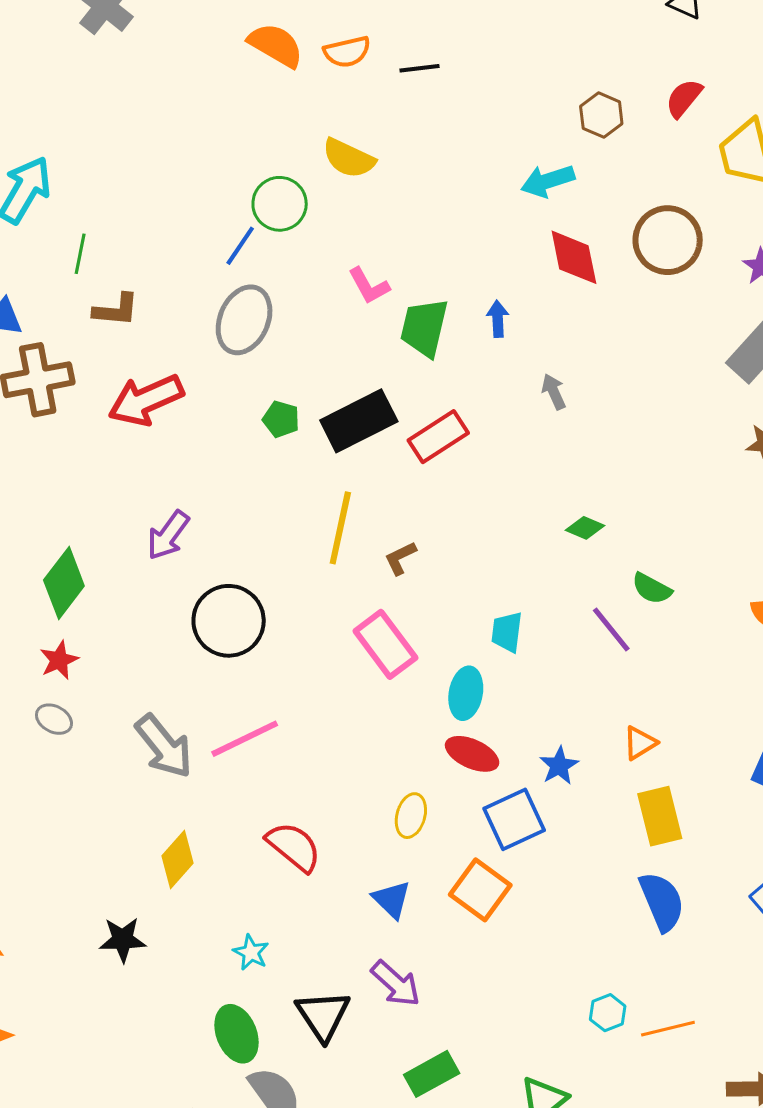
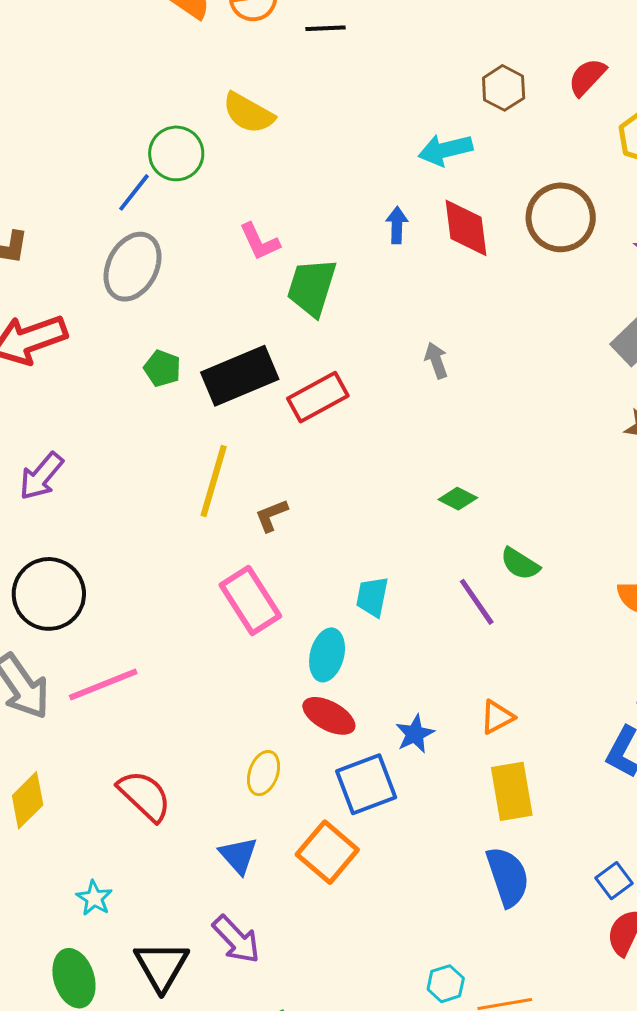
blue arrow: (498, 319) -> (397, 225), moved
black circle: (229, 621) -> (49, 594), moved

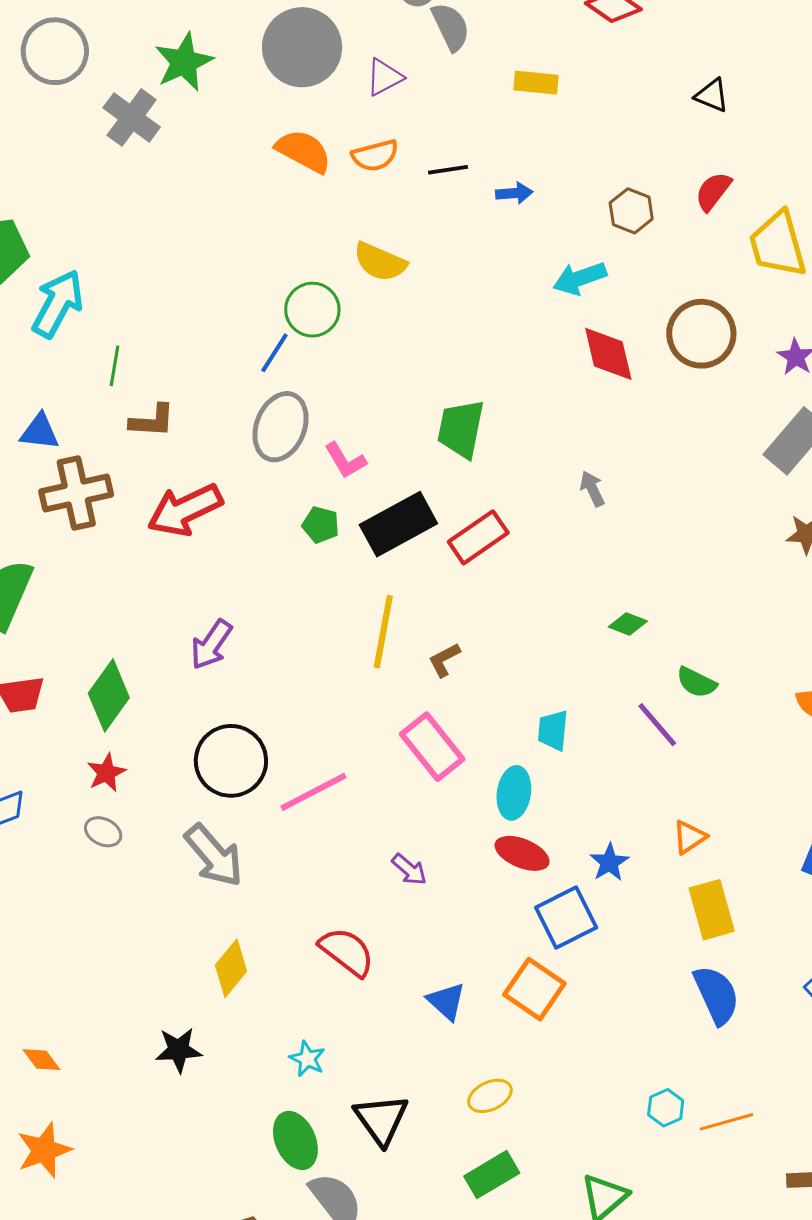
blue arrow: (397, 225) -> (514, 193), moved, turned 90
pink L-shape: (259, 242) -> (345, 460), moved
pink line: (103, 684) -> (314, 792), moved
yellow ellipse: (264, 773) -> (490, 1096), moved, turned 51
purple arrow: (236, 940) -> (409, 869), moved, size x0.7

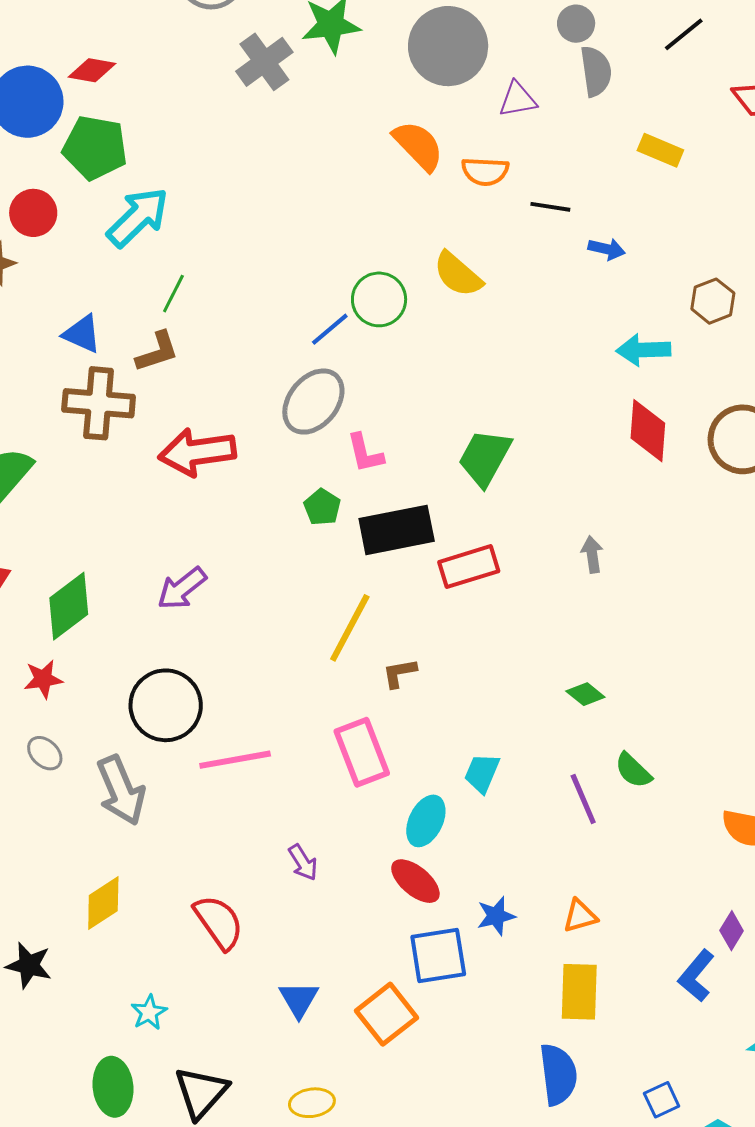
brown L-shape: (152, 421) -> (157, 352), moved, turned -39
gray ellipse: (103, 832) -> (45, 753), moved

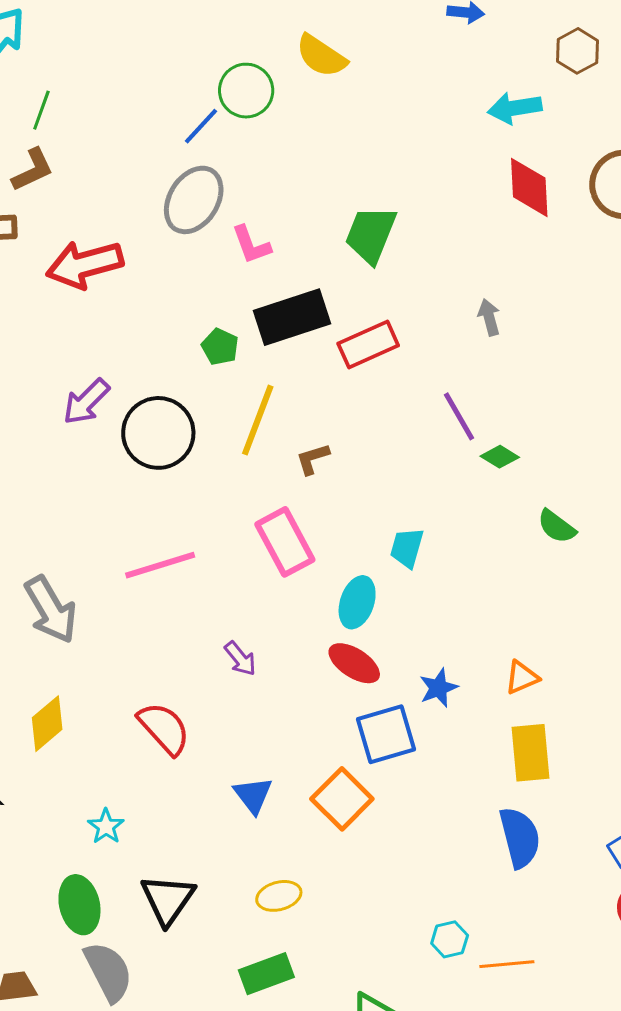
green pentagon: (322, 507) -> (220, 347), moved
black circle: (166, 705) -> (158, 433), moved
purple line: (583, 799) -> (459, 416), moved

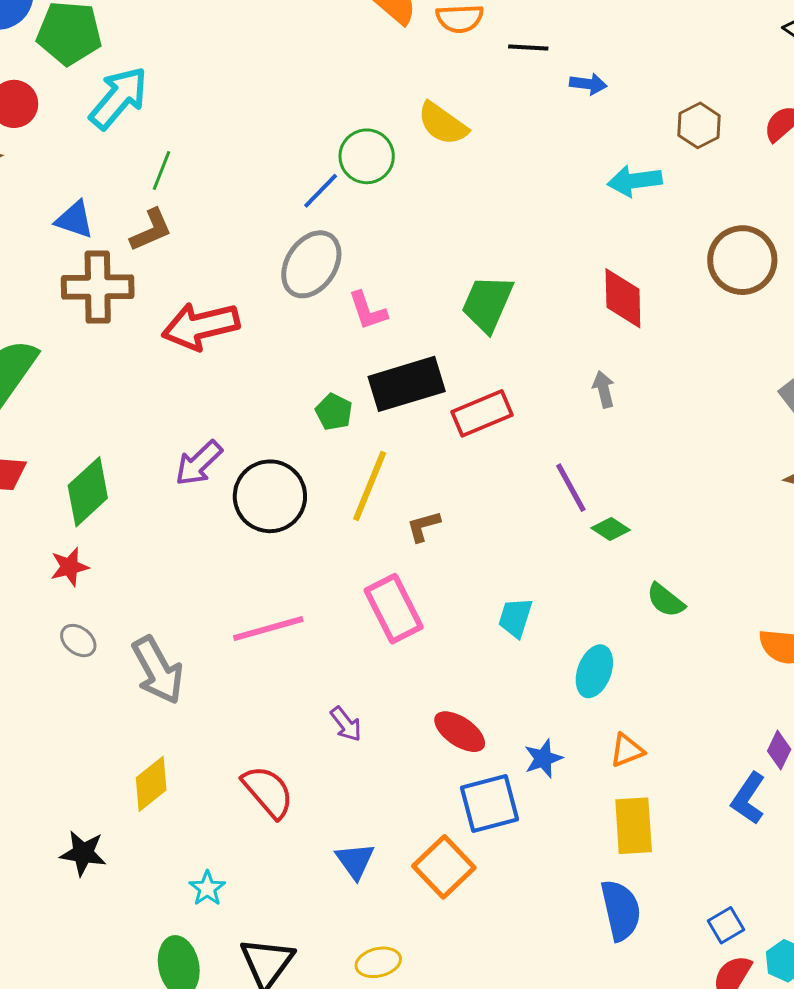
red diamond: (529, 187) -> (623, 298), moved
cyan ellipse: (357, 602) -> (594, 671), moved

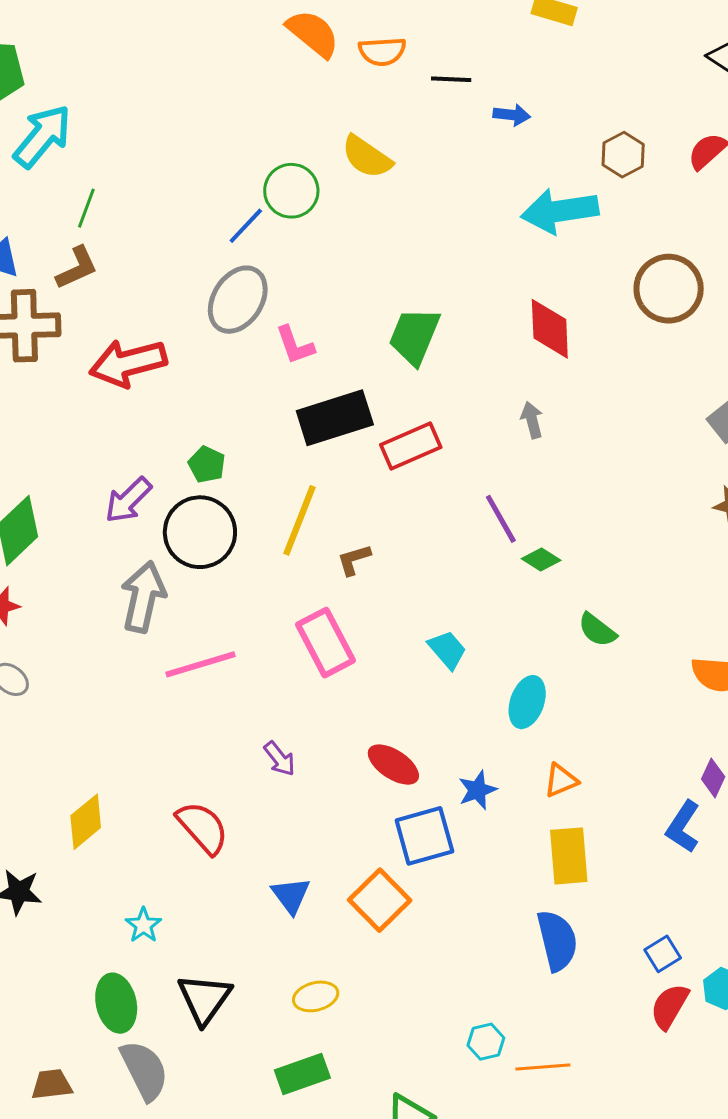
cyan arrow: (635, 181) -> (560, 211), size x1.4
green pentagon: (334, 412) -> (207, 464), moved
cyan trapezoid: (515, 618) -> (447, 650), turned 123
gray arrow: (158, 670) -> (143, 597), moved, turned -138

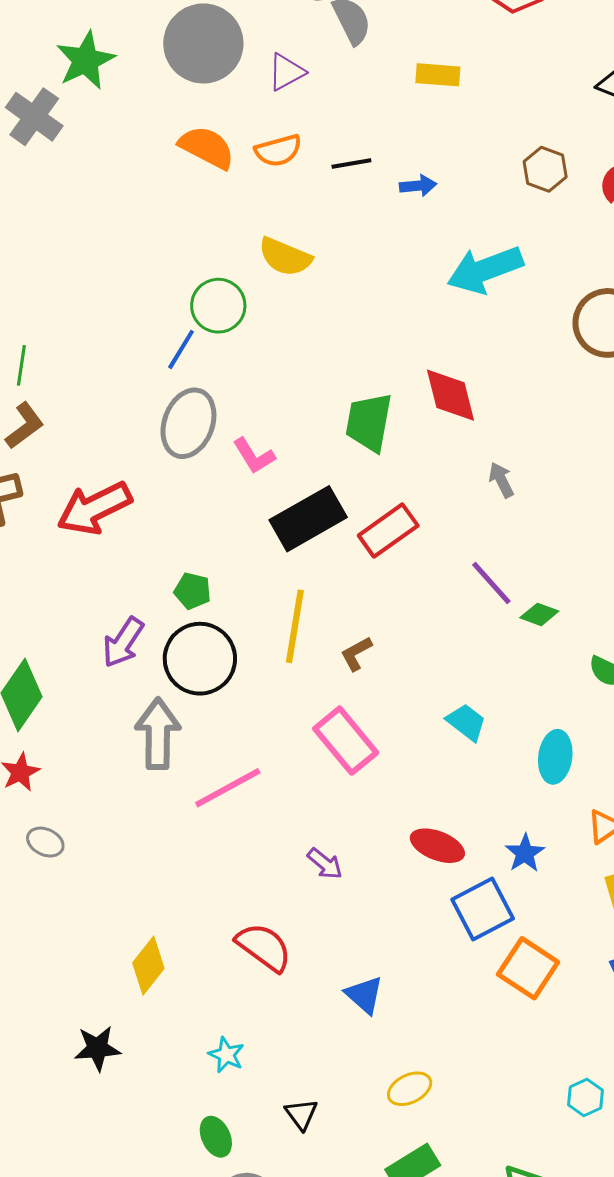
brown hexagon: (623, 155) -> (545, 169), moved
red diamond: (550, 329) -> (450, 395), moved
orange square: (380, 900) -> (528, 968), moved
black triangle: (204, 999) -> (301, 1114), size x0.6
green ellipse: (116, 1003) -> (216, 1137), size x0.7

